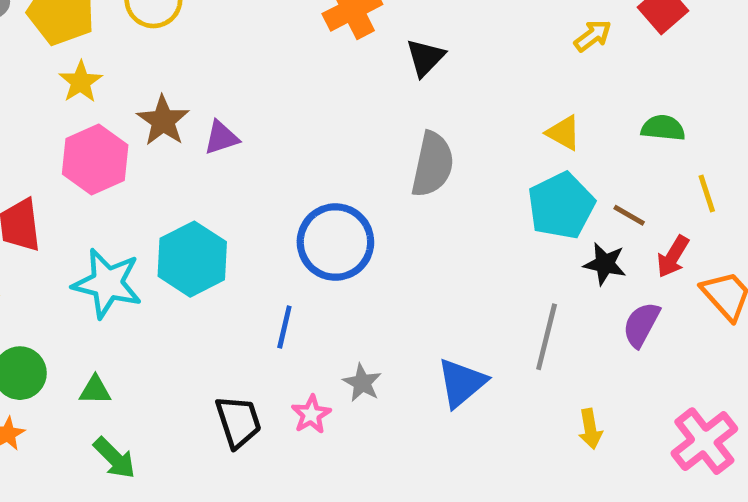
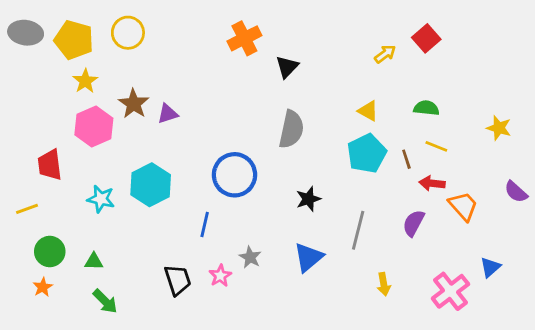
yellow line: (707, 193) -> (436, 146), moved, turned -50
brown line: (629, 215) -> (406, 159), turned 42
red arrow: (673, 257) -> (432, 183), turned 65
black star: (605, 264) -> (308, 199), moved, turned -30
cyan star: (107, 283) -> (101, 199), size x0.7

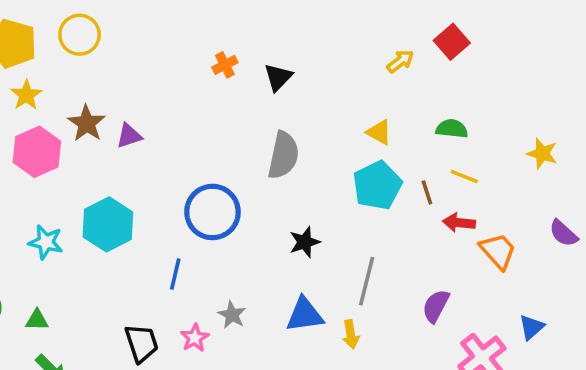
orange cross: (244, 38) -> (225, 65), moved, size x0.6
purple semicircle: (414, 223) -> (436, 306), moved
blue triangle: (308, 257) -> (305, 315), turned 32
yellow arrow: (384, 284) -> (351, 334), moved

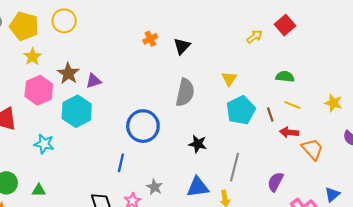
yellow triangle: (379, 132) -> (229, 79), moved, turned 35
yellow star: (542, 153) -> (333, 103), moved
cyan hexagon: (108, 224) -> (77, 111), moved
black star: (305, 242) -> (198, 144), turned 30

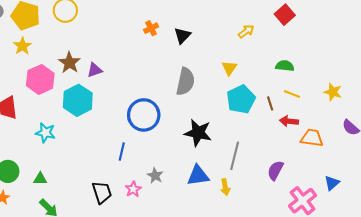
yellow arrow: (254, 37) -> (246, 31), moved
yellow star: (33, 57) -> (22, 46), moved
black star: (198, 144) -> (198, 133), size x1.5
orange trapezoid: (312, 149) -> (312, 138), turned -40

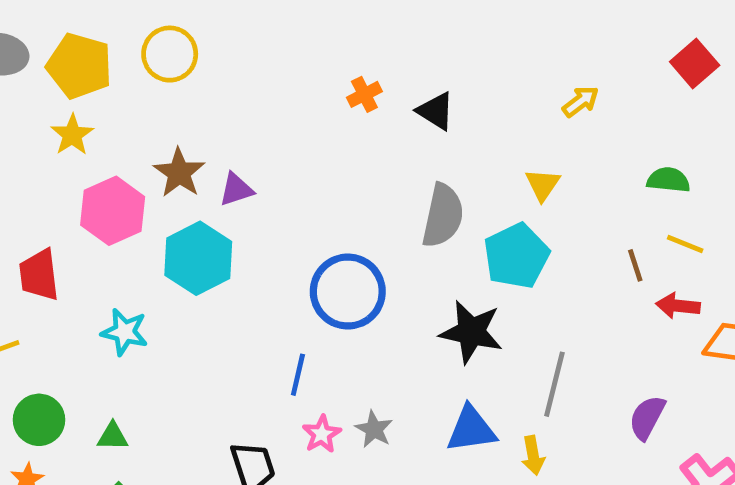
red square: (285, 15) -> (695, 64), moved
black triangle: (182, 36) -> (436, 111), turned -42
cyan pentagon: (241, 99) -> (516, 256), moved
pink star: (133, 189) -> (322, 434), moved

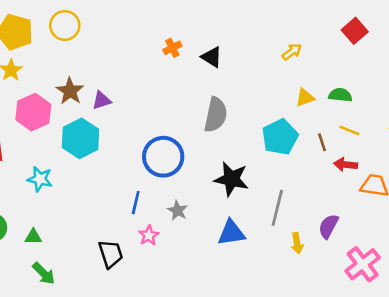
yellow triangle: (543, 185) -> (305, 98), moved, turned 36
cyan pentagon: (516, 256) -> (280, 137), moved
gray star: (374, 429) -> (178, 211), moved
yellow arrow: (533, 455) -> (297, 243), moved

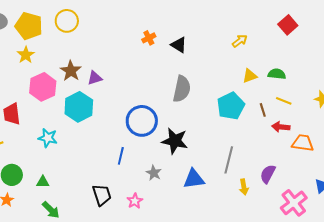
black star: (231, 179) -> (175, 141), moved
gray star: (178, 211) -> (154, 173), moved
pink star: (149, 235) -> (135, 201), moved

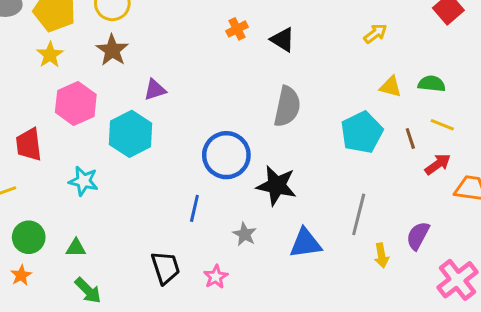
brown star: (71, 71) -> (112, 50), moved
yellow triangle: (250, 76) -> (391, 87), turned 35
red arrow: (281, 127) -> (438, 164), turned 138

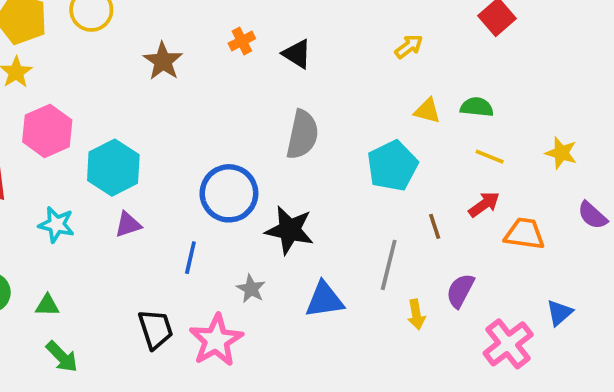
brown star: (112, 50) -> (163, 61), moved
purple triangle: (155, 90) -> (128, 225), moved
brown line: (410, 138) -> (435, 226), moved
pink star: (216, 277) -> (216, 340), size x1.8

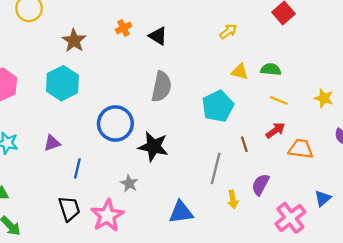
cyan hexagon: (113, 168) -> (62, 83), moved
blue line: (190, 258) -> (77, 168), moved
blue triangle: (324, 300) -> (181, 212), moved

